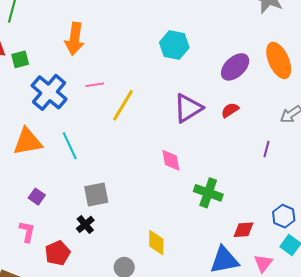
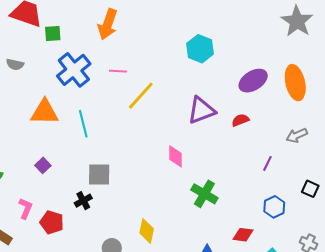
blue hexagon: (284, 216) -> (274, 207), moved
red diamond: (244, 230) -> (243, 235), moved
pink L-shape: (27, 232) -> (26, 208), moved
red pentagon: (57, 253) -> (52, 222), turned 30

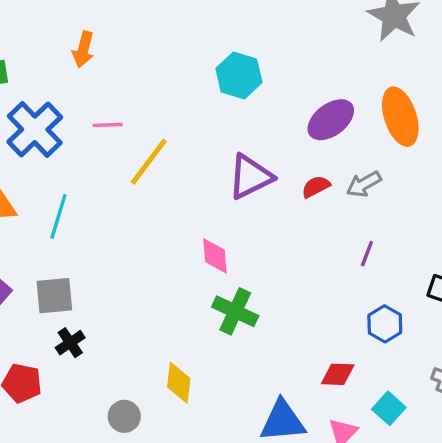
orange arrow: (108, 24) -> (83, 49), size x0.7
cyan line: (83, 124) -> (58, 217), turned 36
gray arrow: (297, 135) -> (364, 184), moved
gray square: (99, 175) -> (54, 296), moved
green cross: (204, 194) -> (235, 311), moved

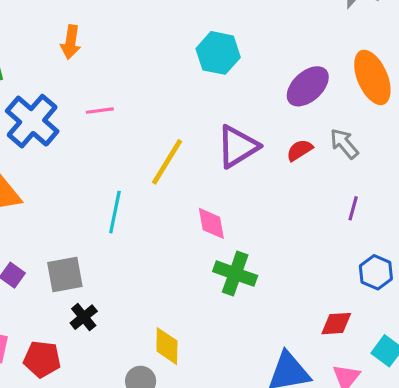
yellow line: (149, 162) -> (167, 162), moved
gray arrow: (364, 184) -> (344, 144), turned 84
cyan line: (58, 217) -> (115, 212), moved
yellow diamond: (179, 383) -> (167, 346), moved

